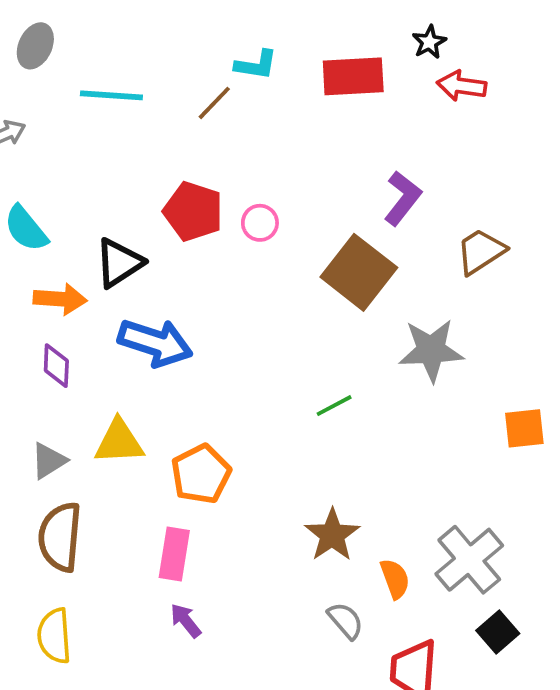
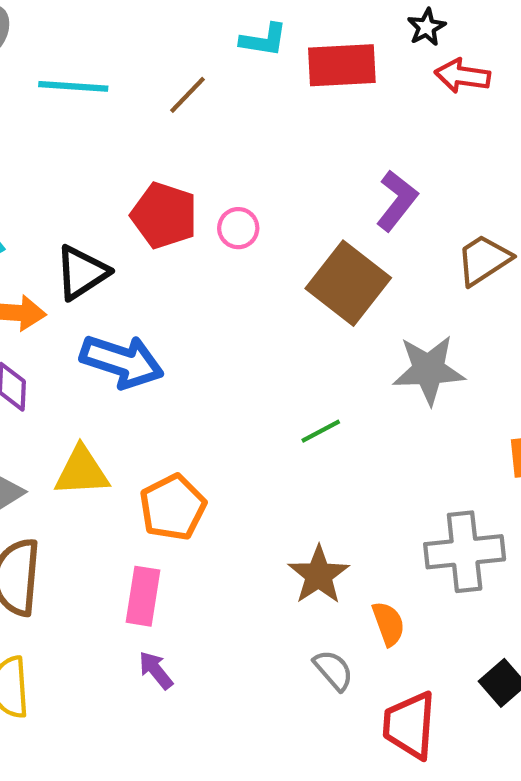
cyan L-shape: (256, 65) -> (264, 40), moved
gray cross: (469, 560) -> (465, 552), moved, turned 34

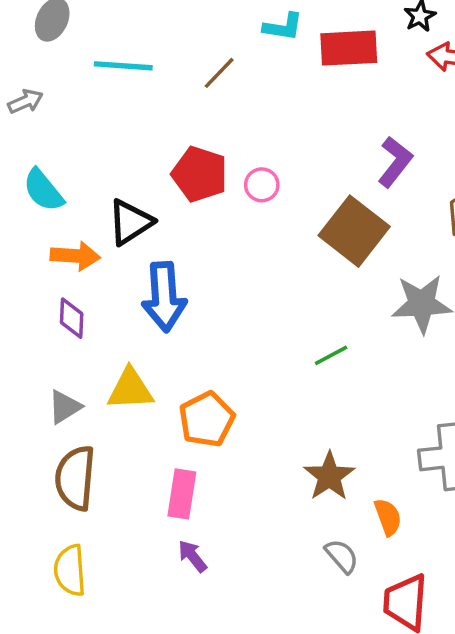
blue arrow: (122, 361) -> (164, 297), turned 68

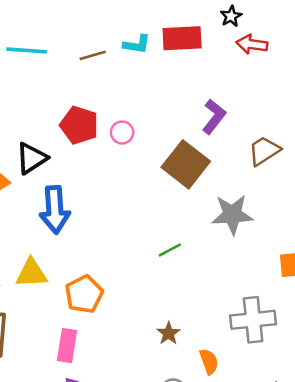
cyan L-shape: (283, 27) -> (137, 44), moved
brown line: (219, 73) -> (93, 55), turned 30
brown star: (329, 476) -> (169, 333), size x0.7

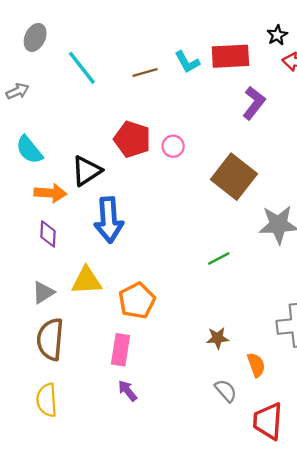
cyan L-shape: (137, 44) -> (187, 62), turned 52
cyan line: (27, 50) -> (82, 68), turned 48
purple L-shape: (214, 117) -> (254, 103), moved
brown star: (169, 333) -> (218, 338), turned 30

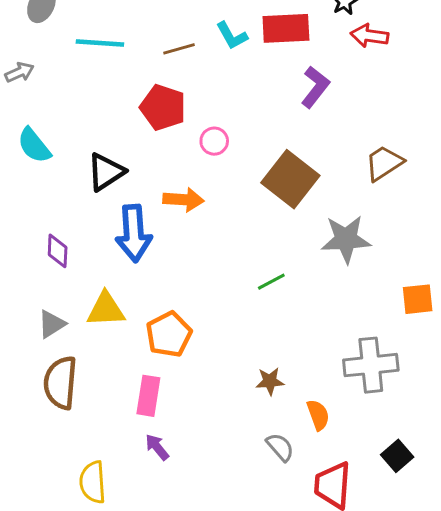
cyan line: (82, 68) -> (100, 43), turned -48
red pentagon: (132, 139) -> (163, 107), moved
orange arrow: (50, 193) -> (183, 200), moved
yellow semicircle: (47, 400) -> (93, 482), moved

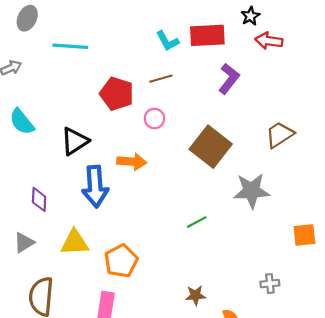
brown line: (179, 49) -> (161, 79), moved
gray triangle: (52, 324) -> (24, 243), moved
gray cross: (371, 365) -> (270, 284), size x0.5

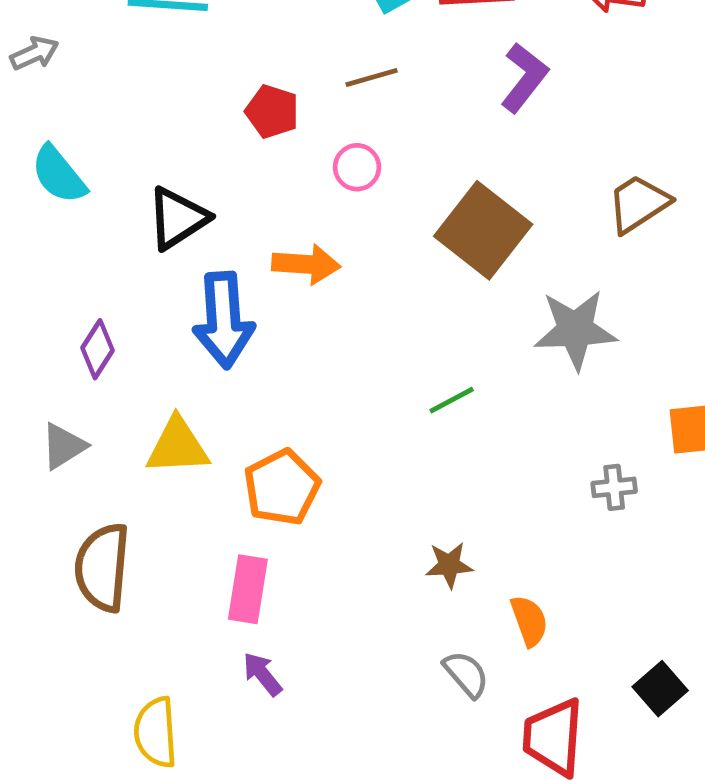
red pentagon: (117, 94) -> (272, 111), size x0.7
purple diamond: (39, 199) -> (97, 349), turned 30
gray cross: (270, 284) -> (614, 487), moved

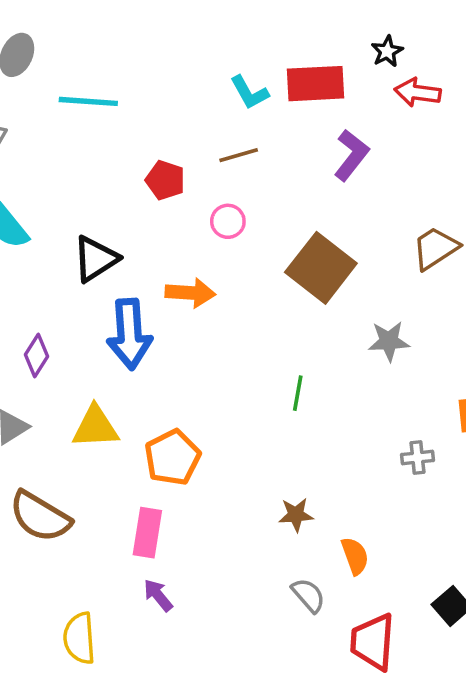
gray star: (575, 330) -> (389, 341), size x0.7
green line: (452, 400) -> (298, 393), turned -52
brown semicircle: (102, 567) -> (40, 517), turned -64

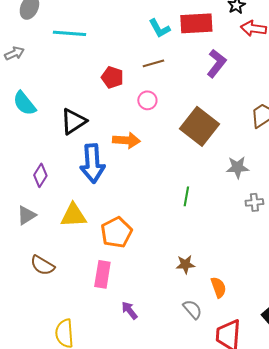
gray cross: (418, 457) -> (254, 202), moved
brown semicircle: (40, 517) -> (42, 265), size x0.7
purple arrow: (158, 595) -> (129, 310), moved

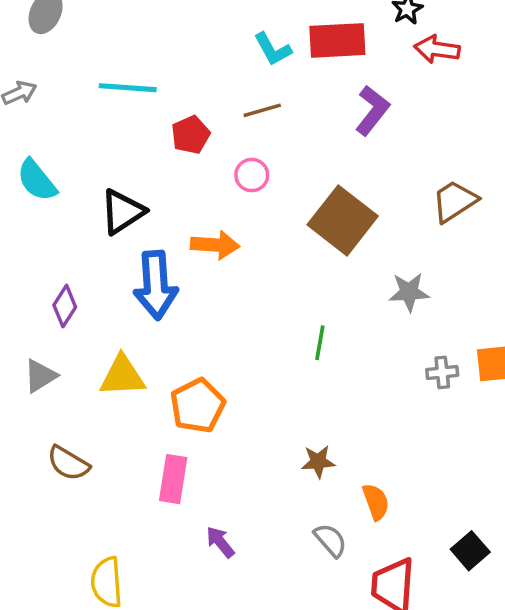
cyan line: (69, 33) -> (128, 88), moved
red pentagon: (112, 77) -> (191, 135), turned 30
gray cross: (254, 202) -> (442, 372), moved

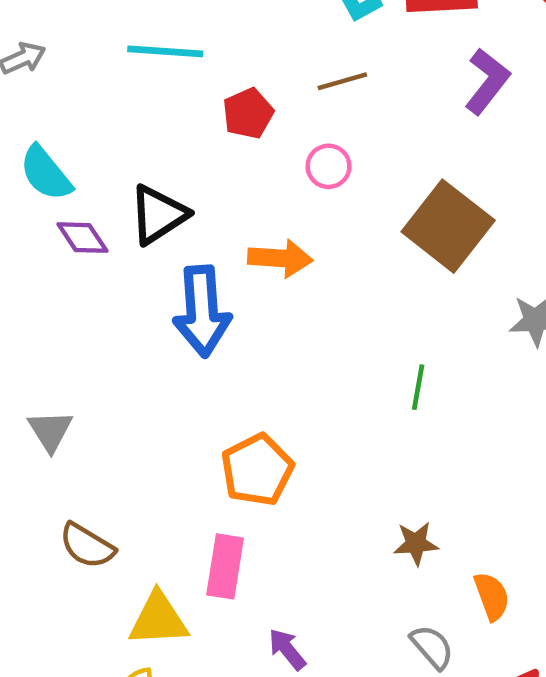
purple diamond: (65, 306) -> (83, 238), moved, turned -66
gray triangle: (40, 376) -> (50, 431), turned -30
yellow triangle: (122, 376) -> (158, 619), moved

